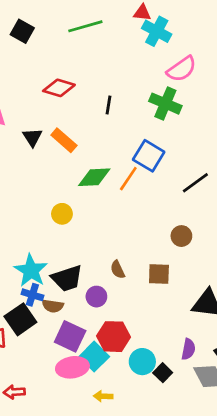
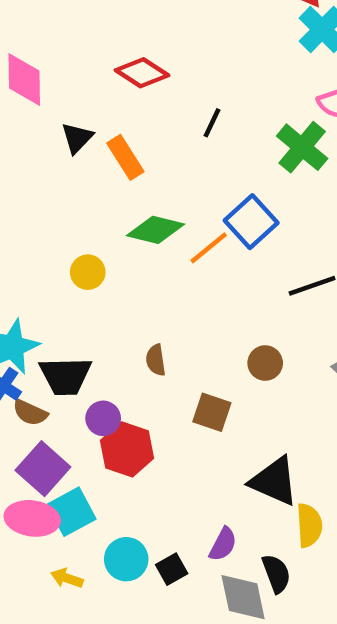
brown semicircle: (118, 270) -> (156, 360), moved
red hexagon: (113, 337) -> (127, 449), moved
cyan circle: (142, 362) -> (126, 559), moved

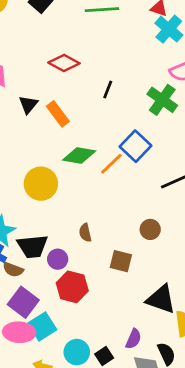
yellow circle: (88, 272) -> (41, 184), size x1.6
purple circle: (103, 418) -> (58, 259), moved

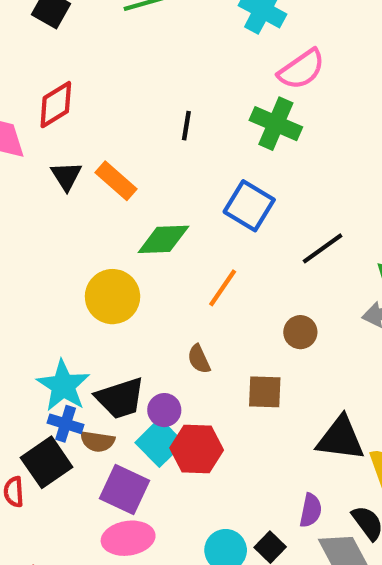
red diamond: (64, 63) -> (56, 105), moved, turned -48
orange line: (111, 164) -> (223, 288), moved
cyan square: (42, 326) -> (160, 443), moved

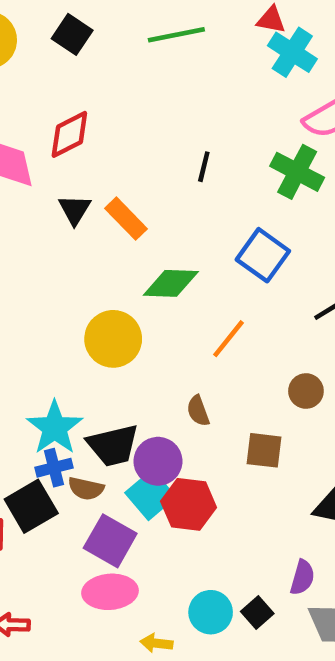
purple circle: (164, 410) -> (158, 461), size x1.4
blue cross: (66, 424) -> (54, 468), turned -36

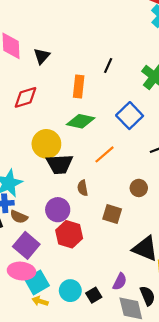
red diamond: (69, 134) -> (26, 97), moved
black triangle: (75, 210) -> (42, 56), moved
orange rectangle: (126, 219) -> (79, 87), moved, turned 40
black trapezoid: (113, 445) -> (60, 164), moved
cyan square: (150, 495) -> (37, 282), moved

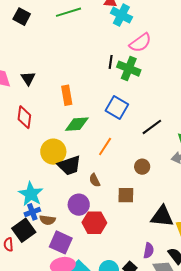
black line: (108, 65) -> (111, 62), moved
red diamond: (26, 97) -> (24, 117), turned -50

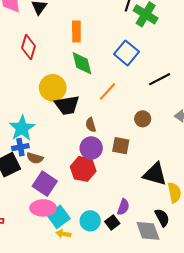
green diamond: (77, 124) -> (82, 63), turned 70
purple circle: (79, 205) -> (91, 148), moved
purple semicircle: (149, 251) -> (123, 207), moved

